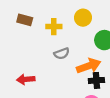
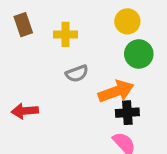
yellow circle: (83, 18) -> (127, 21), moved
brown rectangle: (25, 20) -> (23, 25), turned 56

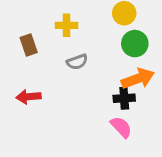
brown rectangle: (23, 25) -> (29, 45), moved
orange arrow: (116, 91) -> (138, 78), moved

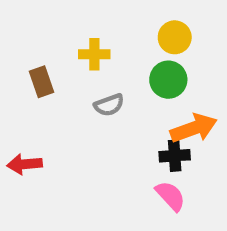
green circle: (135, 44) -> (168, 80), moved
red arrow: (29, 97) -> (25, 164), moved

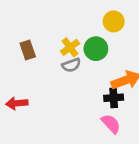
yellow cross: (94, 54) -> (70, 47), moved, turned -36
green circle: (168, 80) -> (96, 49), moved

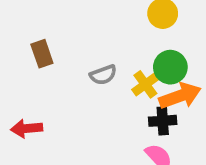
yellow cross: (70, 47) -> (145, 84), moved
green circle: (96, 49) -> (170, 67), moved

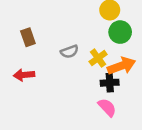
green circle: (170, 67) -> (120, 32), moved
red arrow: (27, 128) -> (24, 75), moved

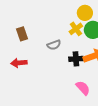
yellow cross: (98, 58) -> (76, 29), moved
black cross: (110, 83) -> (76, 59), moved

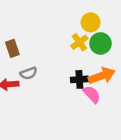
gray semicircle: (54, 45) -> (29, 73), moved
pink semicircle: (83, 88) -> (92, 94), moved

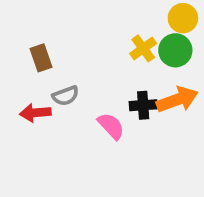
yellow circle: (91, 22) -> (183, 18), moved
pink semicircle: (92, 94) -> (111, 126), moved

